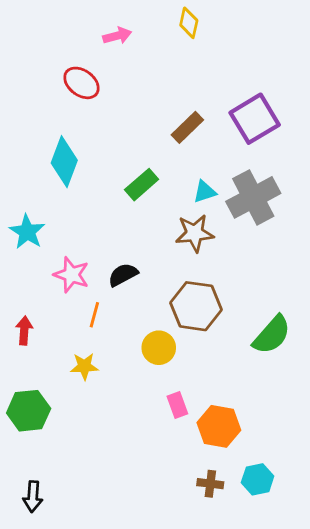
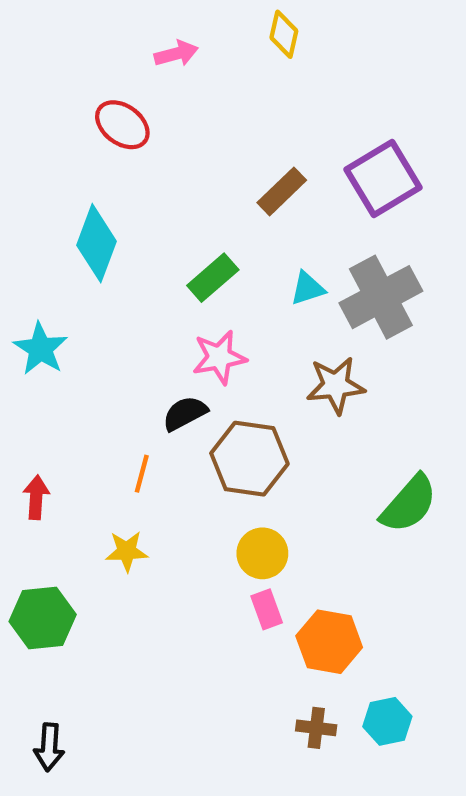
brown star: (195, 233) -> (336, 385), moved
pink star: (71, 275) -> (219, 357), moved, turned -30
brown hexagon: (196, 306) -> (249, 459), moved
yellow circle: (159, 348) -> (262, 553), moved

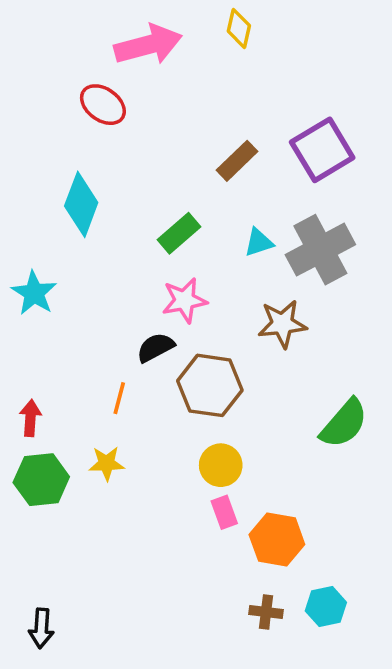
pink arrow: (176, 54) -> (148, 45), size x1.8
green hexagon: (43, 618) -> (41, 480), moved

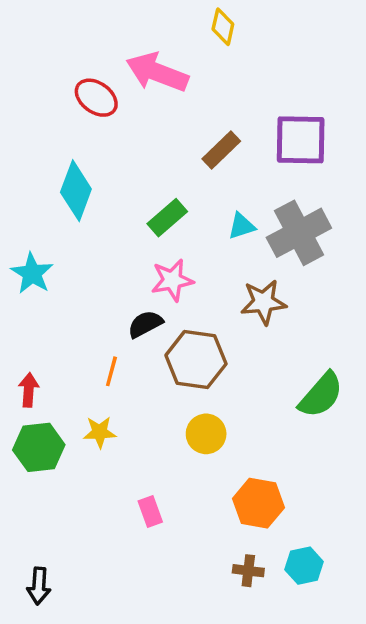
pink arrow: (148, 45) -> (157, 72), moved, turned -144
purple square: (322, 150) -> (301, 140), turned 32
pink rectangle: (224, 512) -> (150, 512), moved

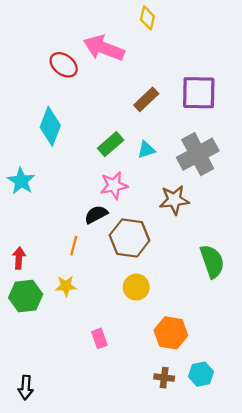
cyan triangle: (242, 226) -> (146, 150), moved
green semicircle: (321, 395) -> (212, 261), turned -60

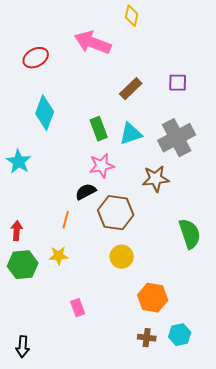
red ellipse: (64, 65) -> (36, 58), moved, turned -65
purple square: (199, 93) -> (178, 83), size x0.6
green rectangle: (111, 144) -> (99, 129), turned -70
cyan triangle: (146, 150) -> (131, 134), size x1.4
pink rectangle: (99, 338) -> (78, 308), moved

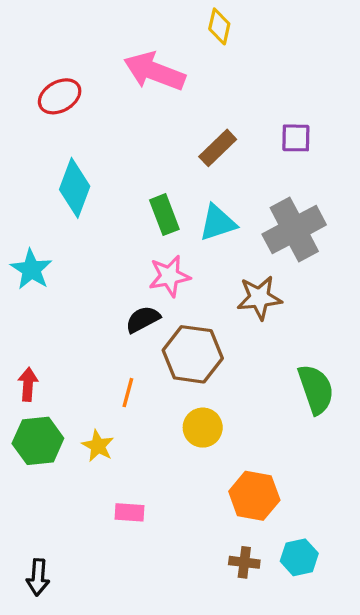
orange line: (66, 220) -> (128, 393), moved
yellow star: (59, 256) -> (98, 446), moved, turned 30
pink rectangle: (78, 308) -> (129, 512), turned -66

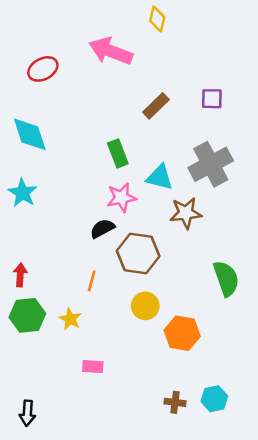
cyan diamond: (75, 188) -> (30, 134), moved, turned -39
cyan triangle: (218, 223) -> (160, 177), moved, turned 32
orange hexagon: (254, 496) -> (182, 333), moved

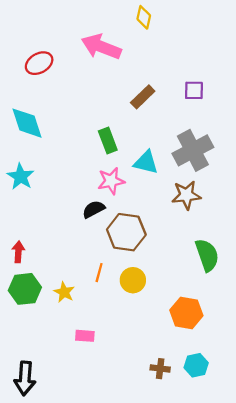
brown star: (186, 213) -> (186, 195), moved
orange line: (92, 281) -> (99, 273), moved
orange hexagon: (182, 333) -> (186, 313), moved
black arrow: (27, 413) -> (25, 378), size x1.4

